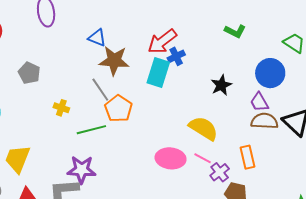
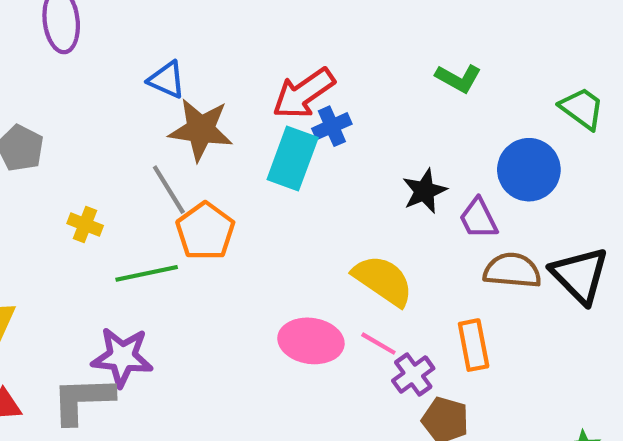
purple trapezoid: (259, 102) -> (478, 218), moved

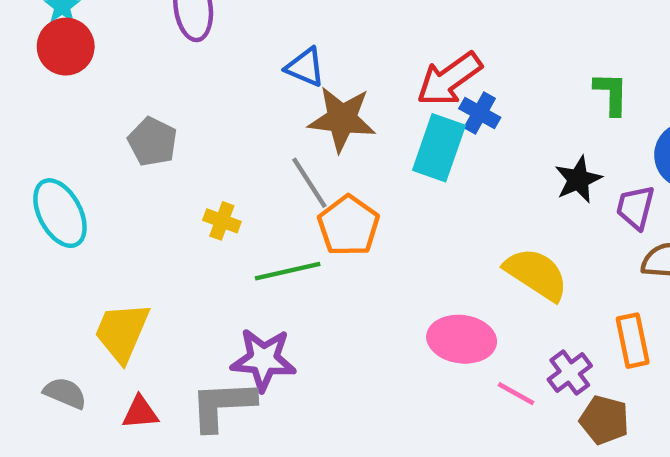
green L-shape: (458, 78) -> (611, 94), moved, turned -117
blue cross: (332, 126) -> (480, 113), turned -36
purple trapezoid: (478, 218) -> (635, 207), turned 42
pink line: (378, 344) -> (516, 394), moved

